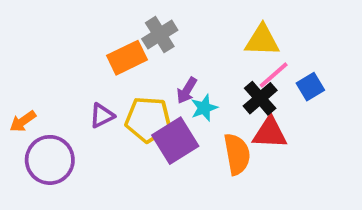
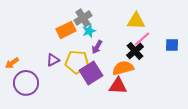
blue square: (310, 87) -> (172, 45), moved, turned 32
cyan star: (204, 108) -> (89, 31), moved
red triangle: (270, 133) -> (118, 86), moved
orange semicircle: (237, 154) -> (123, 68), moved, turned -95

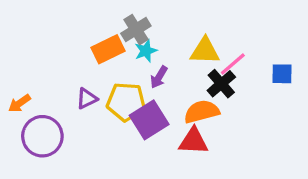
yellow triangle: (136, 21) -> (205, 51), moved

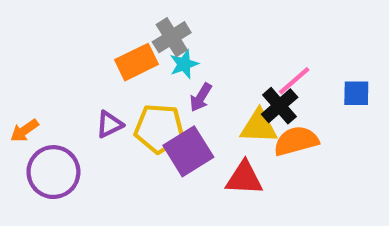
yellow triangle: (205, 51) -> (259, 126), moved
orange semicircle: (202, 112) -> (296, 141), moved

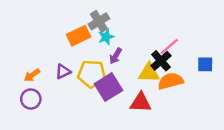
blue square: (356, 93) -> (205, 64), moved
orange arrow: (24, 131) -> (32, 75), moved
purple circle: (53, 172) -> (31, 99), size x0.7

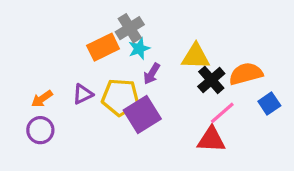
pink line: (169, 46) -> (222, 113), moved
blue square: (205, 64) -> (269, 103), moved, turned -35
yellow triangle: (149, 73) -> (196, 56), moved
orange semicircle: (171, 81) -> (246, 74), moved
red triangle: (141, 103) -> (211, 140), moved

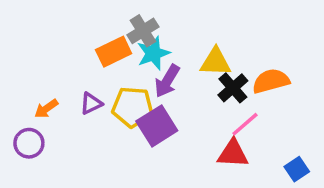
cyan star: (139, 49) -> (153, 53), size x1.4
purple arrow: (152, 74) -> (167, 81), size x1.4
blue square: (269, 103) -> (297, 169), moved
purple circle: (40, 130) -> (29, 143), moved

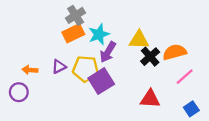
gray cross: (143, 31) -> (76, 15), moved
orange arrow: (46, 109) -> (30, 70), turned 40
pink line: (245, 124) -> (185, 77), moved

